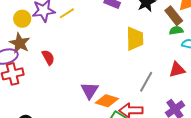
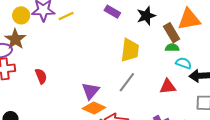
red semicircle: (48, 57) -> (41, 76), moved
gray line: (146, 82) -> (127, 82), moved
purple triangle: (90, 90) -> (91, 91), moved

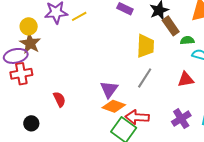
yellow circle: (21, 15) -> (29, 26), moved
brown rectangle: (172, 33) -> (171, 26), moved
red semicircle: (41, 76) -> (59, 99), moved

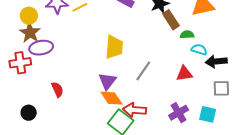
yellow trapezoid: (145, 46) -> (114, 47), moved
purple ellipse: (16, 56) -> (41, 48), moved
orange diamond: (114, 106) -> (111, 98), turned 35

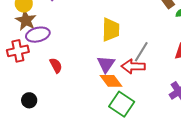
red semicircle: (57, 89) -> (56, 65), moved
red arrow: (135, 110) -> (133, 66), moved

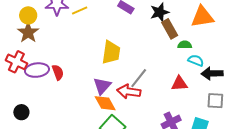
purple ellipse: (38, 35) -> (37, 70), moved
red cross: (18, 51) -> (16, 62), turned 30
red semicircle: (56, 65) -> (58, 72), moved

